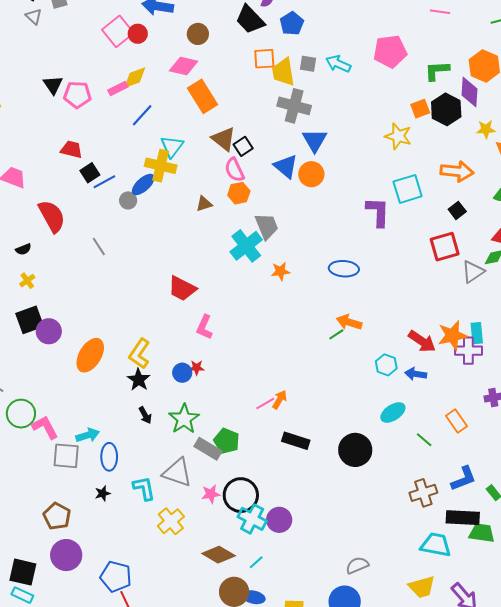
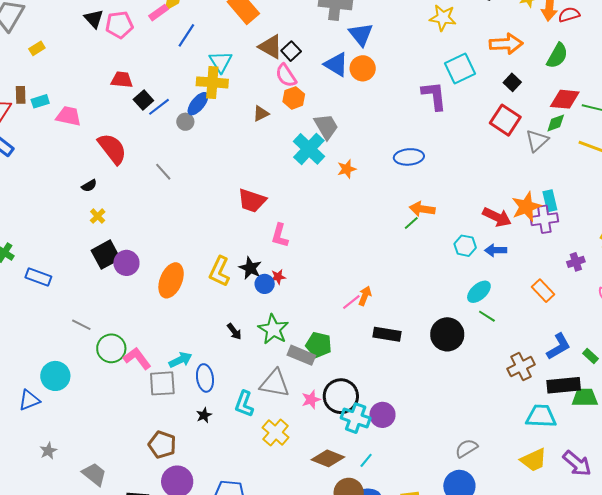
red square: (445, 247) -> (505, 120), turned -32
black star: (139, 380) -> (250, 268), moved
green line: (424, 440) -> (487, 316), moved
cyan L-shape: (144, 488) -> (244, 404), turned -140

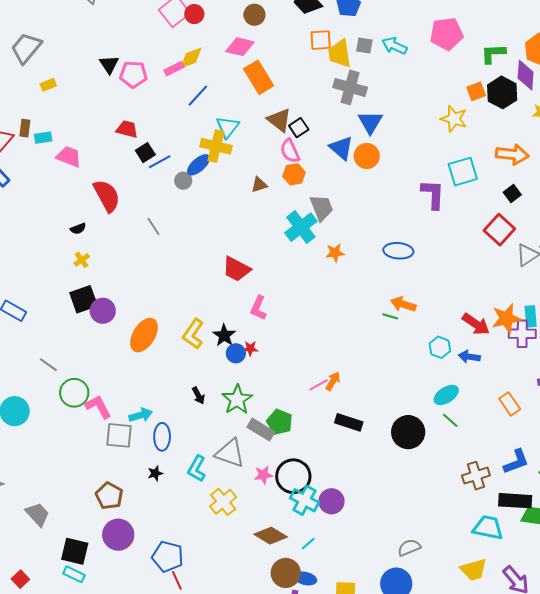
green line: (411, 223) -> (390, 316), turned 49

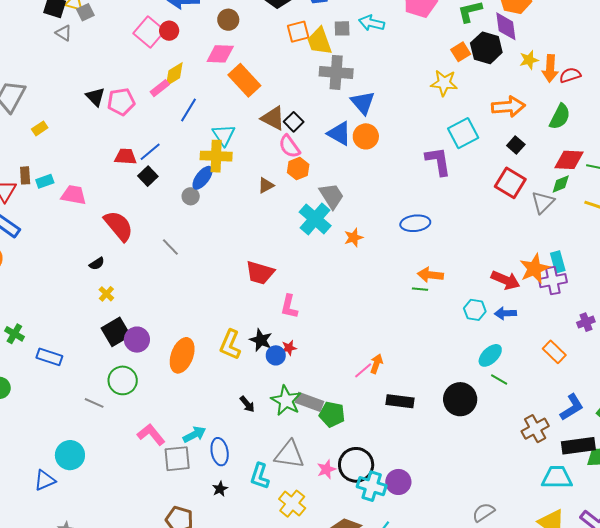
blue line: (160, 162) -> (150, 152), moved
green circle: (74, 393) -> (123, 380), moved
gray rectangle: (261, 430) -> (309, 402), moved

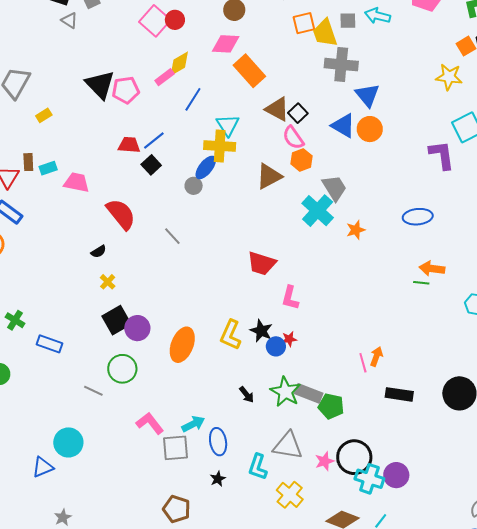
black triangle: (95, 97) -> (100, 85), size x1.5
brown triangle: (266, 185) -> (269, 176), size x1.6
pink line: (363, 370) -> (363, 363), turned -66

